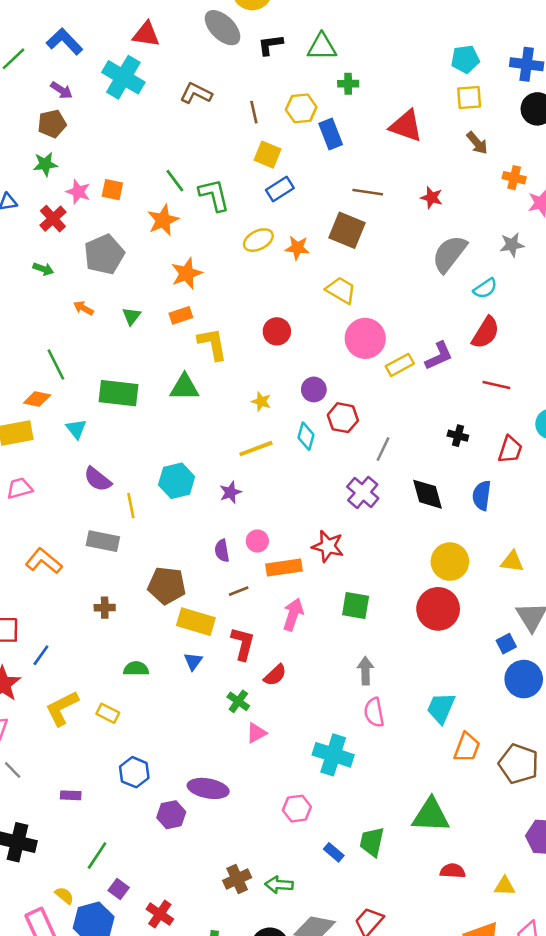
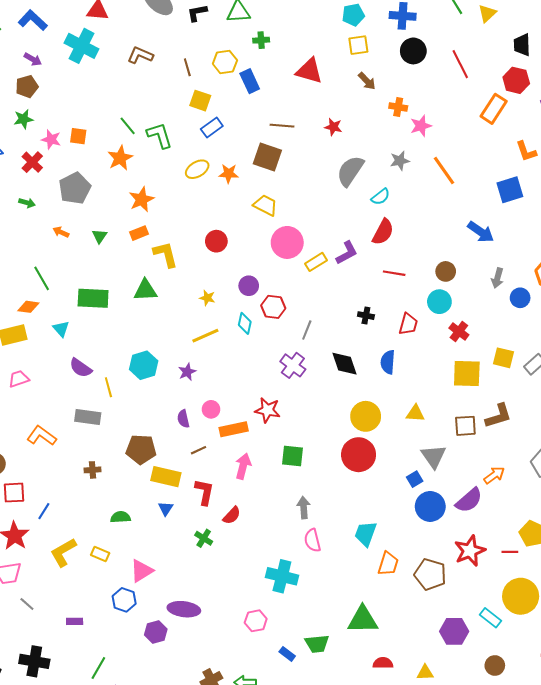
pink triangle: (256, 733) -> (142, 571), moved, size x1.4
green trapezoid: (372, 842) -> (317, 644), turned -105

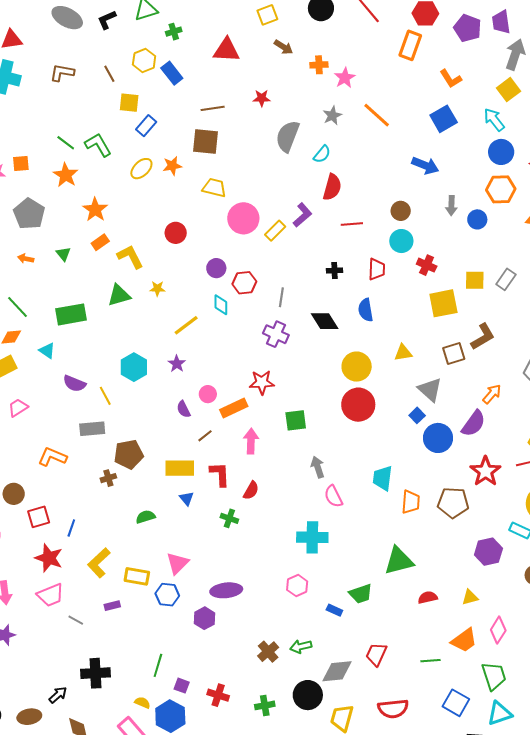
yellow star: (207, 298) -> (157, 289), moved
brown pentagon: (141, 449) -> (129, 454), moved
yellow rectangle: (100, 554) -> (137, 576), moved, size x1.4
purple rectangle: (75, 621) -> (112, 606), moved

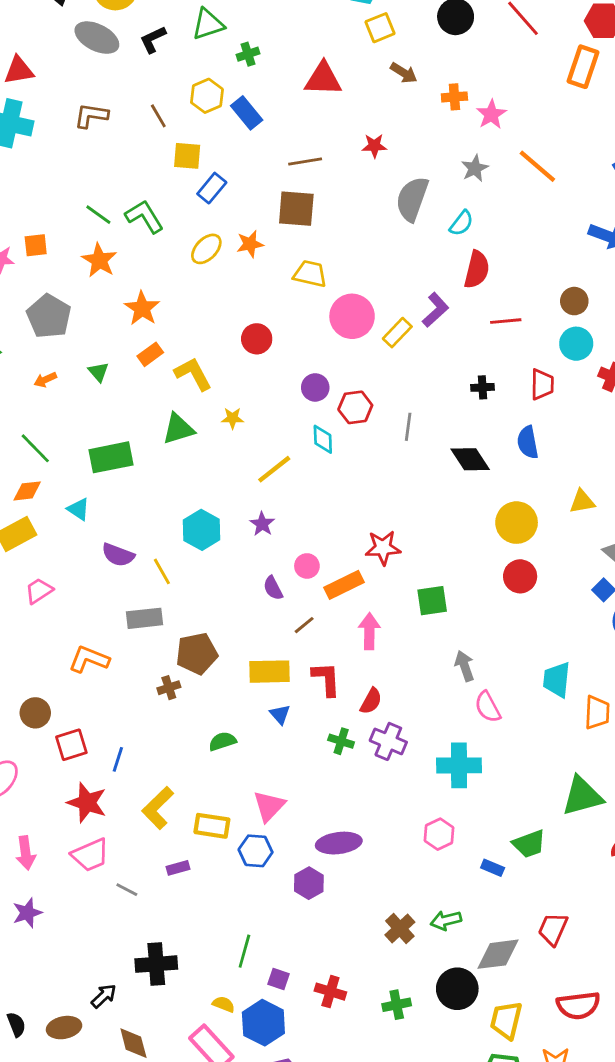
orange arrow: (26, 259) -> (45, 380), turned -35
purple cross: (276, 334) -> (388, 741), moved
red circle: (358, 405) -> (520, 576), size x0.7

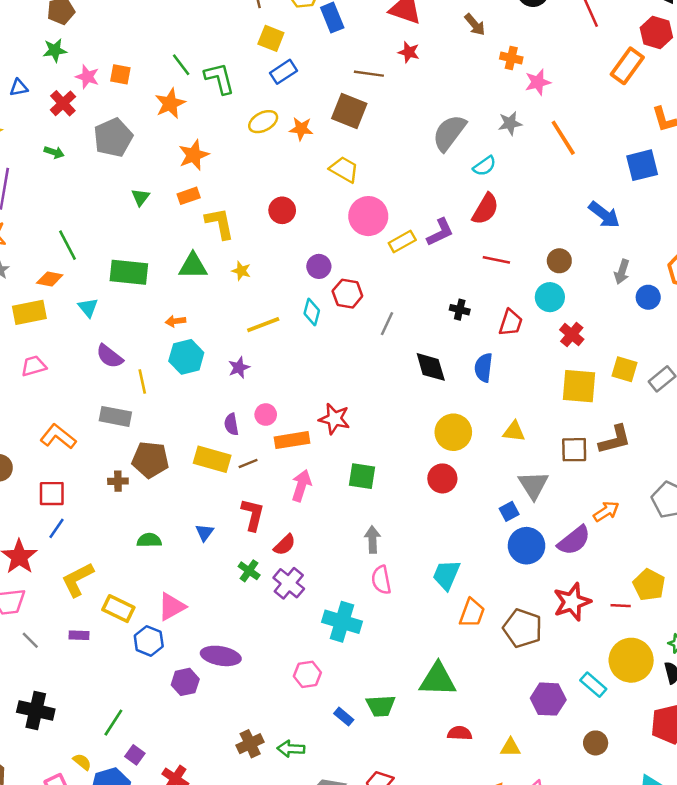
red star: (374, 146) -> (409, 52), moved
orange arrow: (45, 380) -> (176, 321), moved
yellow rectangle: (269, 672) -> (212, 459), moved
red square: (71, 745) -> (52, 494), moved

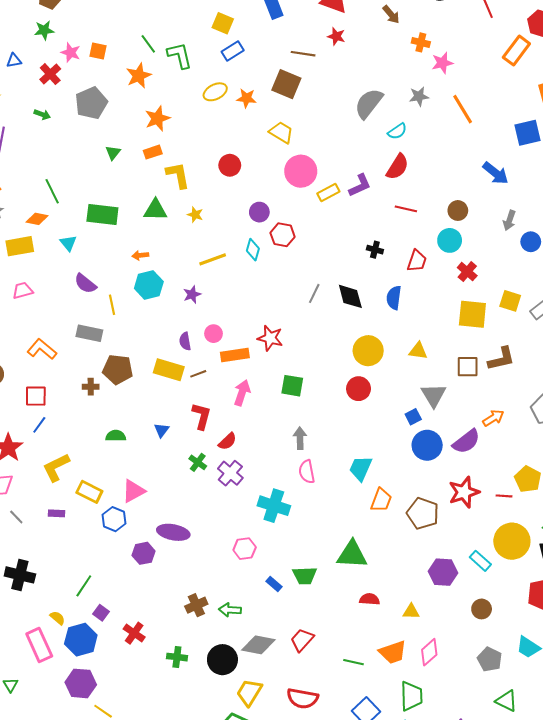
gray line: (387, 324) -> (314, 293), moved

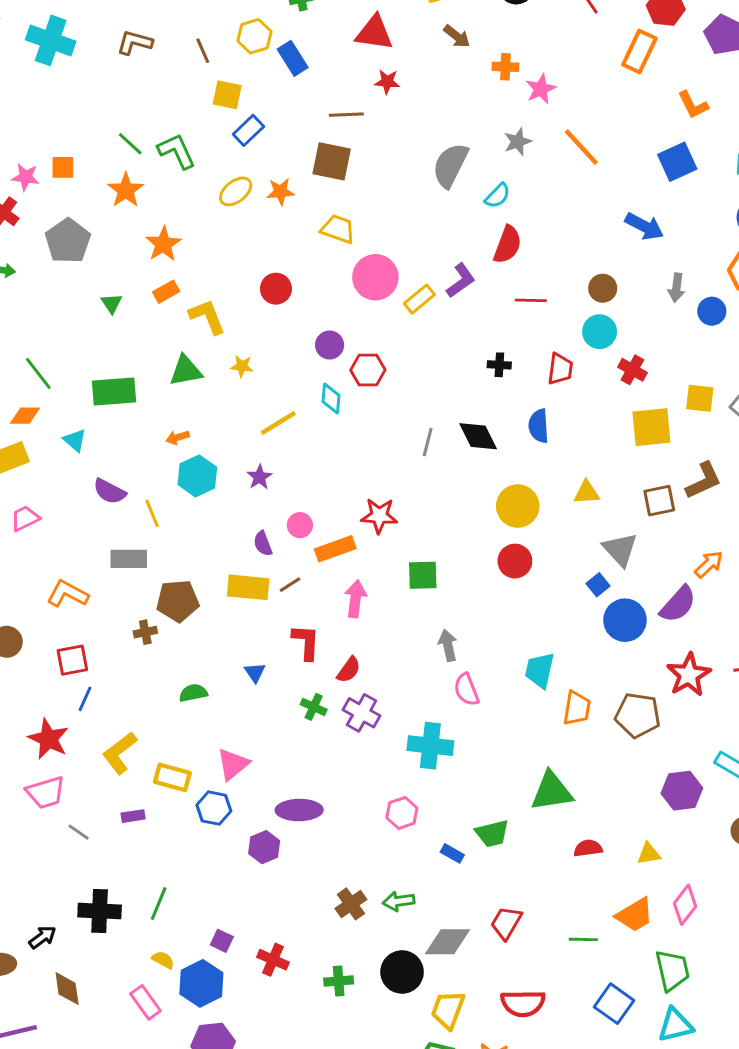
green line: (84, 586) -> (159, 904), moved
pink rectangle: (39, 645) -> (145, 1002), size x0.7

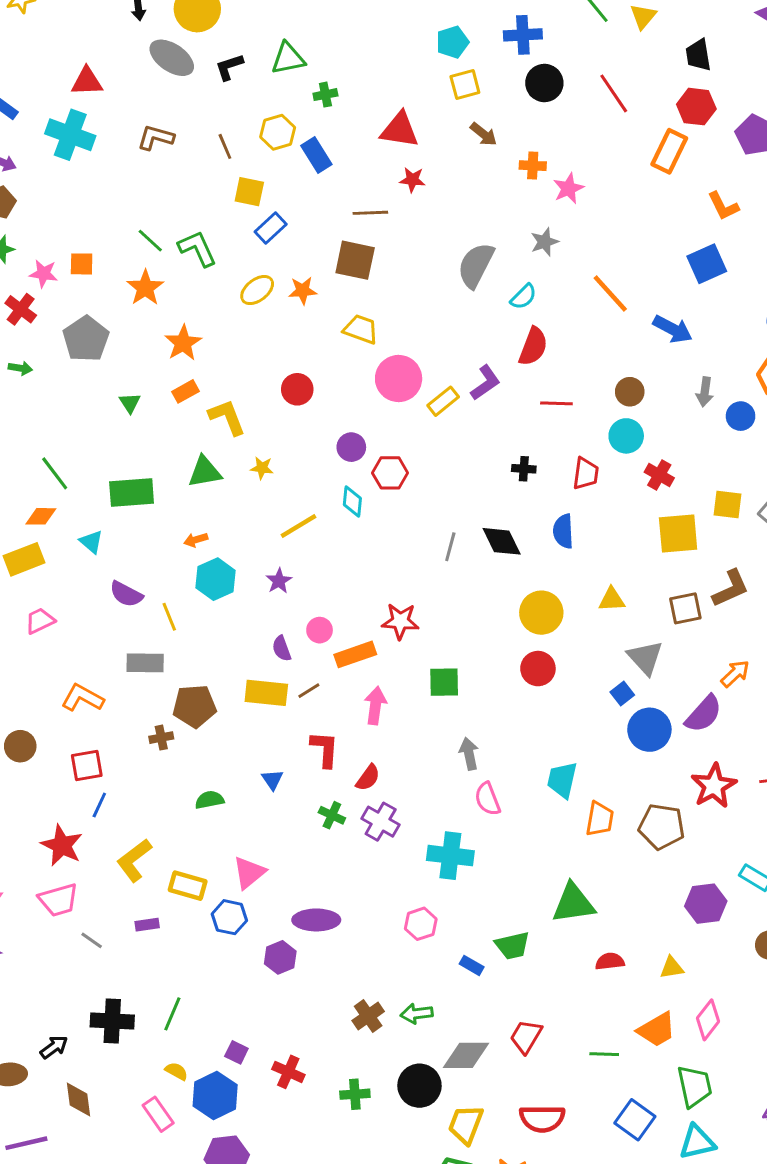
orange line: (581, 147) -> (610, 294), moved

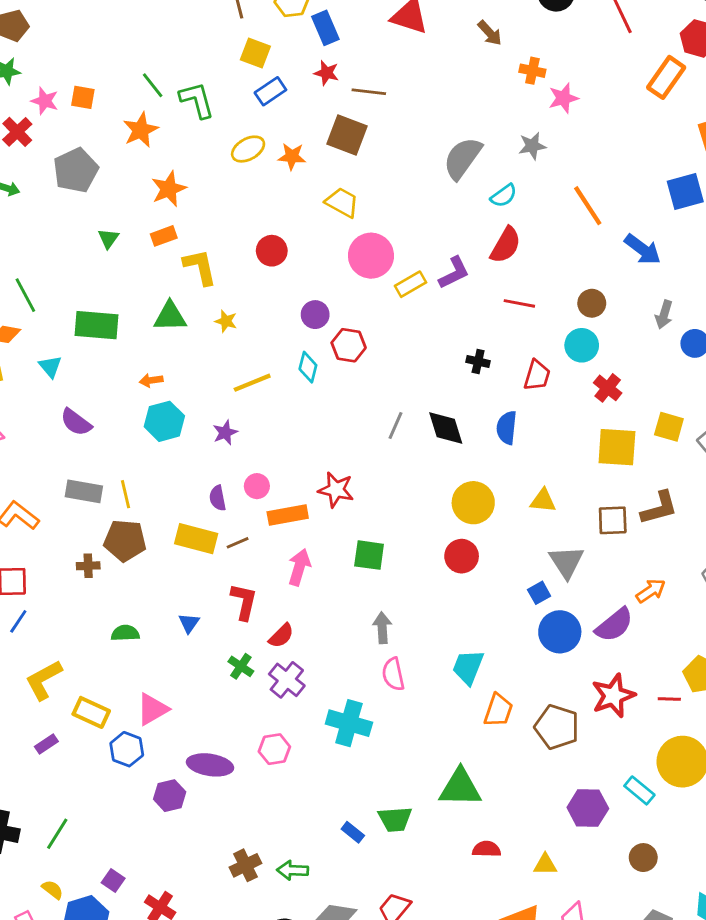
red star: (412, 180) -> (327, 73), moved
yellow line: (169, 617) -> (125, 494), moved
pink hexagon: (421, 924) -> (274, 749), moved
purple rectangle: (147, 925) -> (46, 744), turned -35

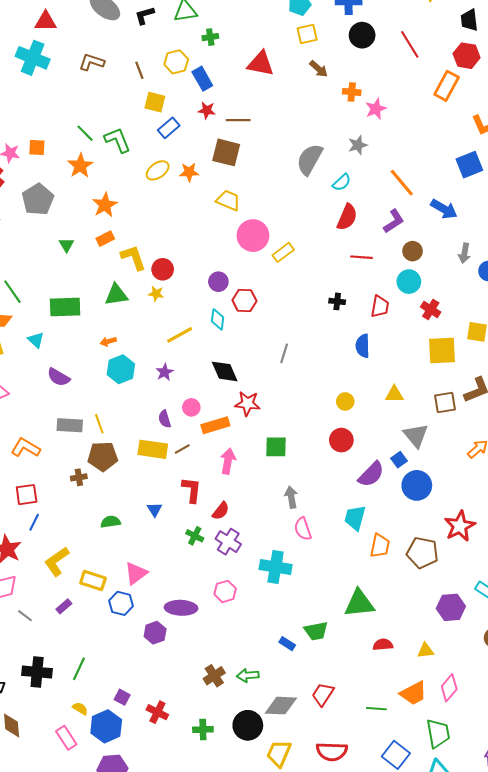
red circle: (272, 251) -> (163, 269), moved
purple L-shape: (454, 273) -> (394, 221), moved
black diamond: (446, 428) -> (225, 371), moved
yellow circle: (473, 503) -> (345, 401), size x0.6
purple semicircle: (614, 625) -> (371, 474), moved

